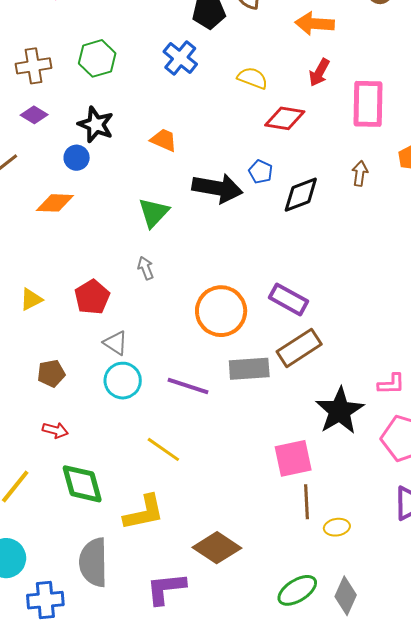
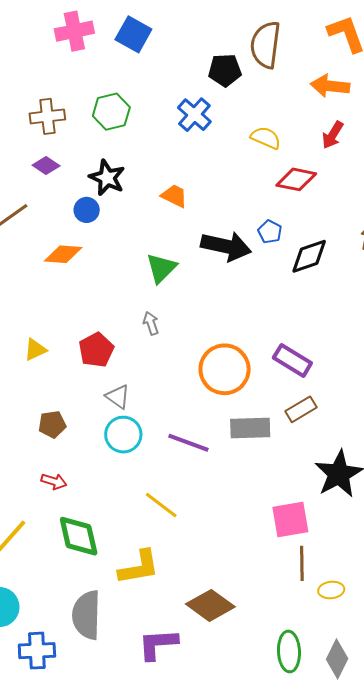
brown rectangle: (299, 348) -> (301, 409), size x0.7
green ellipse: (297, 590) -> (289, 652), turned -63

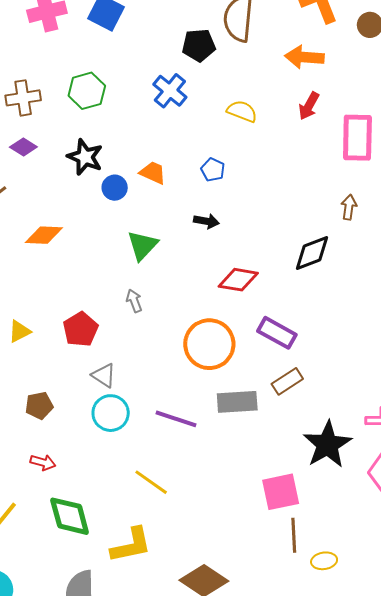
red diamond: (296, 179) -> (238, 280), moved
blue circle: (87, 210) -> (115, 188), moved
blue pentagon: (270, 232) -> (213, 170), moved
black arrow: (226, 246) -> (206, 221), size x0.5
black diamond: (309, 256) -> (312, 253), moved

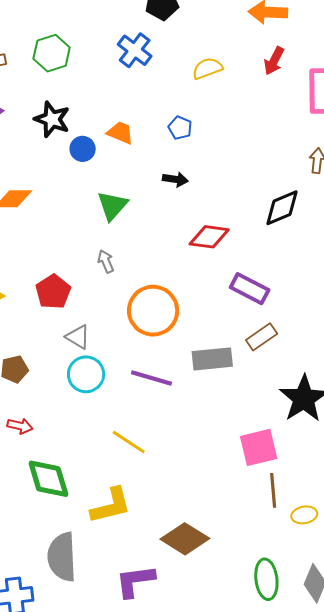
yellow semicircle: (242, 111) -> (207, 68), turned -40
orange circle: (209, 344) -> (153, 311), moved

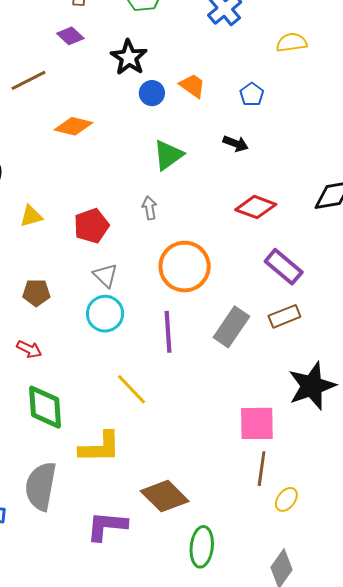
gray rectangle: (212, 359) -> (231, 327), turned -63
purple line: (152, 378) -> (168, 332), turned 57
yellow ellipse: (304, 515) -> (286, 499), turned -55
green ellipse: (266, 579) -> (202, 547), moved

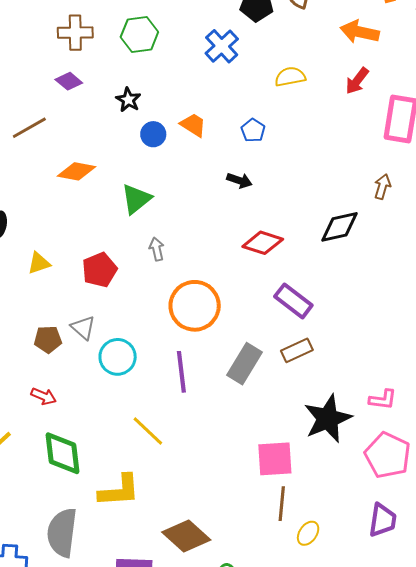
black star: (129, 57) -> (128, 100), size x0.7
green triangle: (168, 155) -> (136, 199), moved
gray triangle: (105, 275) -> (83, 328), moved

